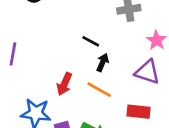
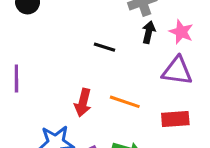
black arrow: (103, 62) -> (149, 32), moved

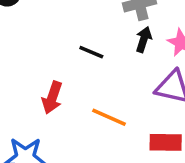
red arrow: (83, 103) -> (52, 98), moved

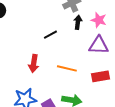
black line: (91, 52) -> (50, 35), turned -40

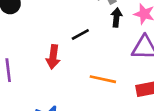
red arrow: (34, 64) -> (53, 57), moved

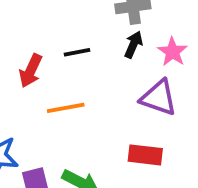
orange line: (103, 79) -> (66, 108), moved, turned -40

